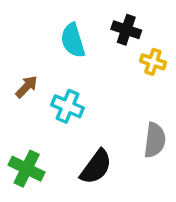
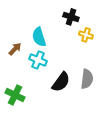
cyan semicircle: (73, 40) -> (39, 37), moved
black semicircle: (96, 167) -> (61, 82), moved

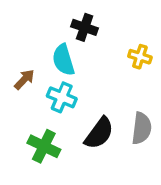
black cross: (71, 17) -> (85, 27), moved
green cross: (15, 95) -> (44, 146), moved

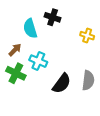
cyan semicircle: (63, 60) -> (30, 28), moved
green cross: (44, 146) -> (16, 73), moved

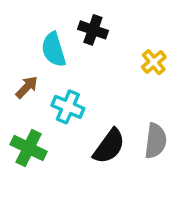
yellow cross: (87, 36) -> (154, 62), turned 32
green cross: (16, 73) -> (29, 148), moved

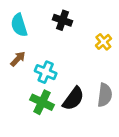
cyan semicircle: (54, 50) -> (19, 25), moved
green cross: (29, 148) -> (42, 102), moved

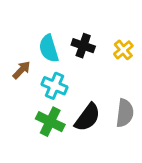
black cross: (63, 20) -> (83, 46), moved
cyan semicircle: (19, 25) -> (49, 48), moved

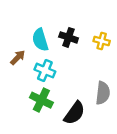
yellow cross: (123, 50) -> (102, 41), turned -35
black semicircle: (87, 117) -> (74, 113), moved

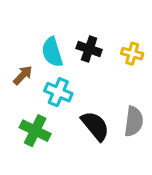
green cross: (41, 100) -> (35, 131), moved
black semicircle: (74, 113) -> (95, 126), moved, turned -75

